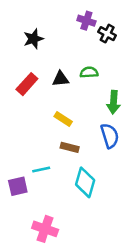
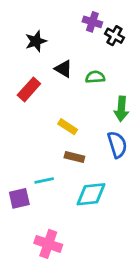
black triangle: (61, 79) -> (63, 69), moved, turned 36
cyan diamond: (85, 182) -> (91, 194), turned 68

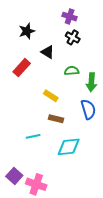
black cross: (114, 36) -> (73, 37), moved
green semicircle: (95, 77) -> (72, 71), moved
purple square: (19, 198) -> (14, 176), moved, turned -35

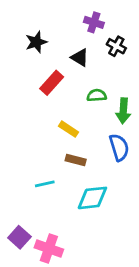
black cross: (73, 37) -> (116, 46), moved
black triangle: (48, 52) -> (80, 57), moved
red rectangle: (22, 68) -> (52, 83), moved

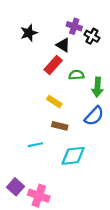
purple cross: (94, 22) -> (74, 26), moved
red rectangle: (52, 83) -> (53, 65), moved
blue semicircle: (119, 147) -> (94, 116), turned 60

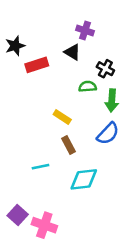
black star: (29, 33) -> (15, 46), moved
black cross: (92, 36) -> (105, 69), moved
red rectangle: (53, 65) -> (37, 65), moved, turned 30
brown rectangle: (60, 126) -> (69, 145), turned 48

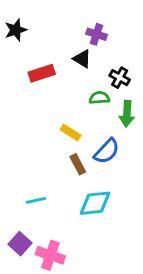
black star: (15, 46) -> (16, 30), moved
blue semicircle: (108, 134) -> (107, 151), moved
cyan line: (41, 167) -> (36, 200), moved

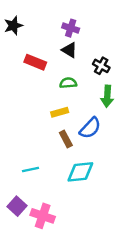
purple cross: (97, 34) -> (71, 28), moved
red rectangle: (42, 73) -> (35, 62), turned 40
green semicircle: (99, 98) -> (68, 83), moved
yellow rectangle: (71, 132) -> (60, 112), turned -49

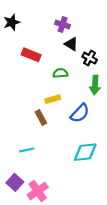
black triangle: (69, 50) -> (71, 44), moved
brown rectangle: (66, 139) -> (41, 117), moved
cyan diamond: (80, 172) -> (85, 152), moved
pink cross: (43, 216) -> (38, 191), turned 36

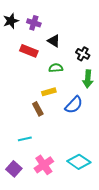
purple cross: (63, 24) -> (34, 23), moved
black triangle: (71, 44) -> (54, 41), moved
cyan diamond: (85, 152) -> (79, 162), moved, turned 40
pink cross: (38, 191) -> (44, 165), moved

